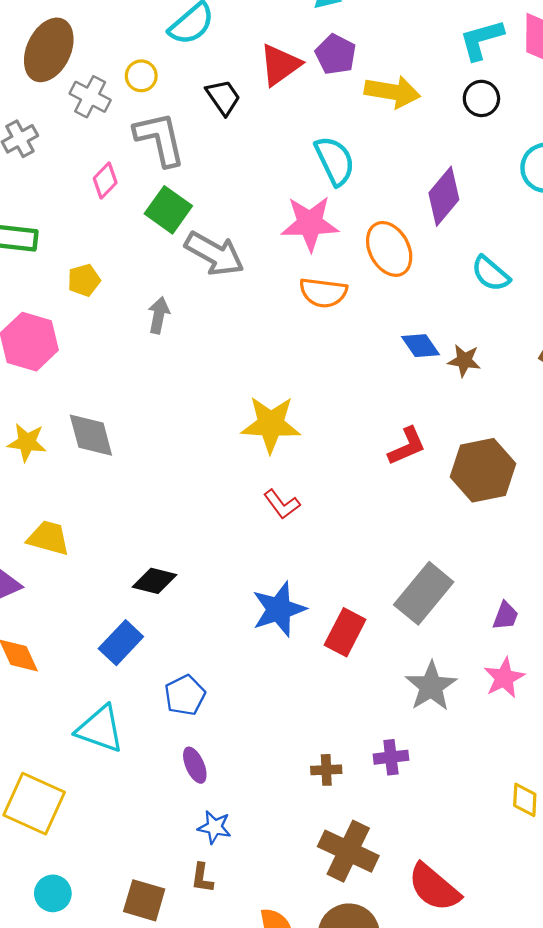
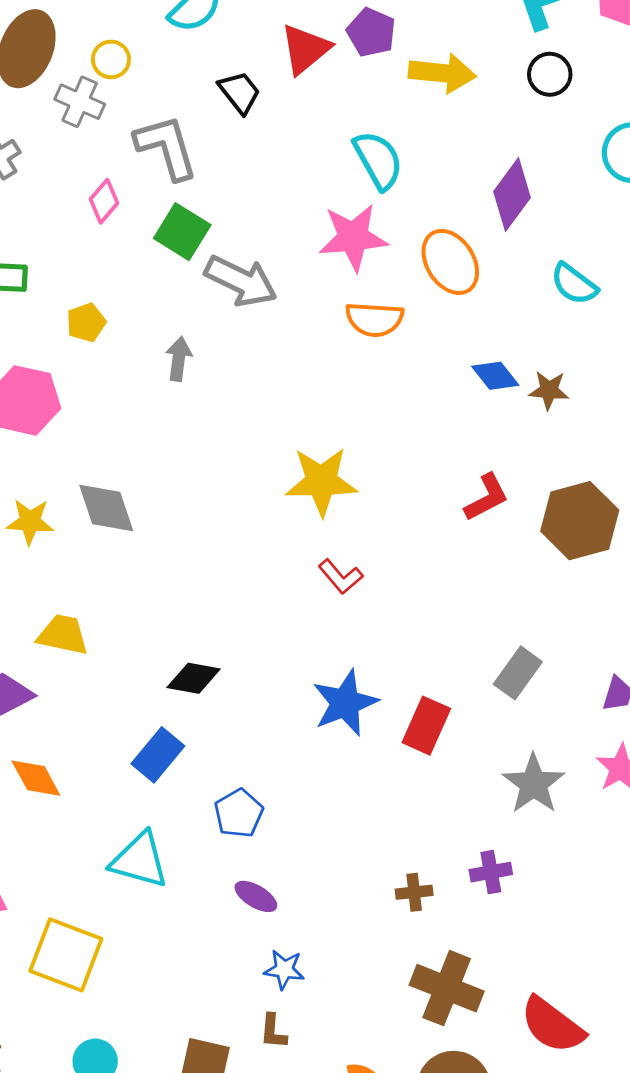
yellow circle: (141, 76) -> (111, 59), moved
gray rectangle: (424, 593) -> (518, 673), size x0.7
purple ellipse: (195, 765) -> (256, 896), turned -32

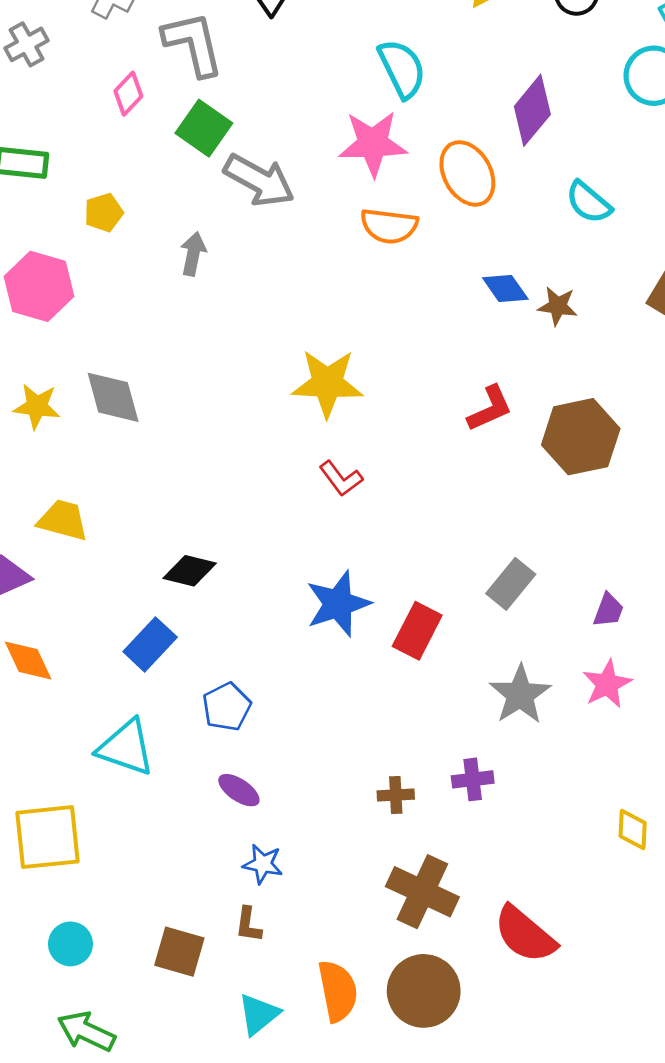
yellow square: (66, 955) -> (48, 837), turned -30

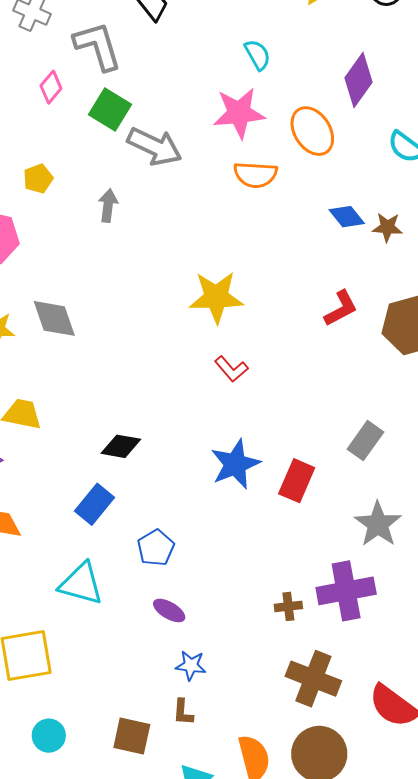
cyan semicircle: (402, 69) -> (257, 55), size x0.7
purple cross: (473, 779) -> (346, 591), size x1.8

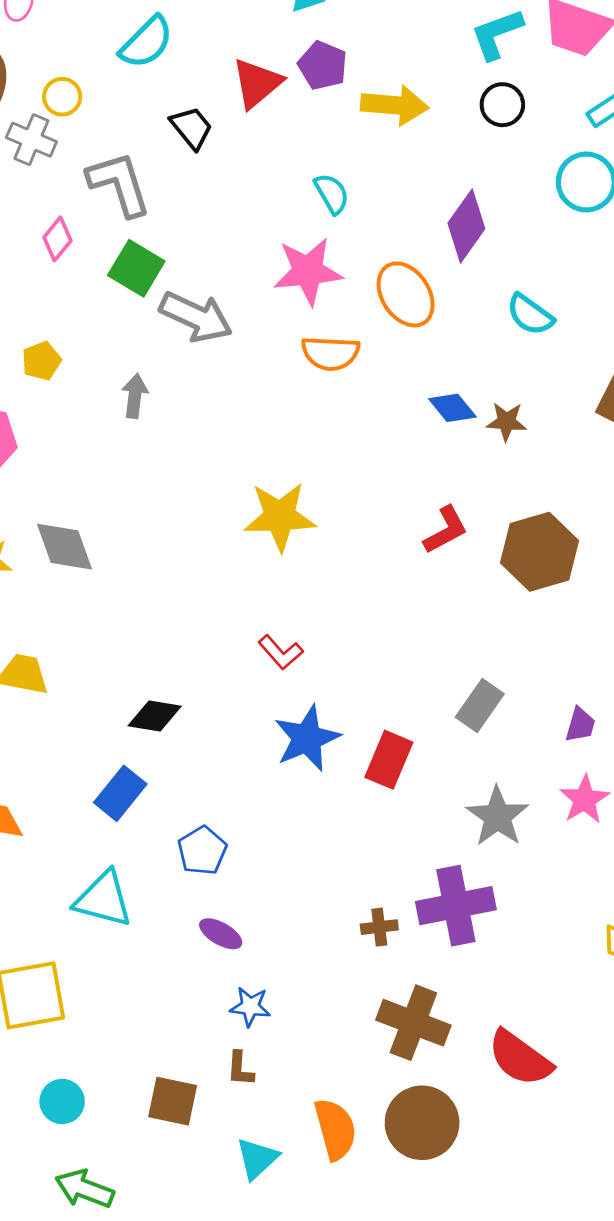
red L-shape: (231, 369) -> (281, 652), moved

